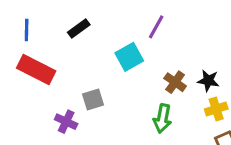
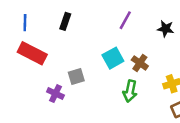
black rectangle: (79, 28) -> (65, 21), turned -35
cyan square: (129, 57) -> (113, 58), moved
black star: (208, 81) -> (166, 29), moved

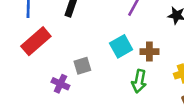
red rectangle: (32, 53) -> (36, 41), turned -68
brown cross: (140, 63) -> (149, 52), turned -35

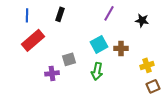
green arrow: (139, 81) -> (97, 71), moved
purple cross: (60, 84) -> (52, 73), turned -32

